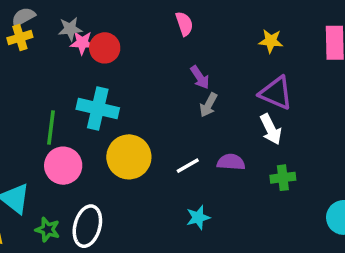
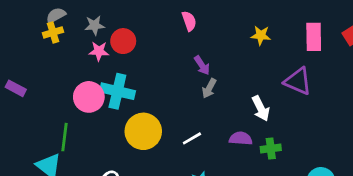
pink star: (82, 43) -> (99, 51), moved
purple triangle: (276, 93) -> (298, 81), moved
green line: (51, 128) -> (64, 137), moved
purple semicircle: (231, 162) -> (241, 138), moved
pink circle: (63, 166) -> (89, 97), moved

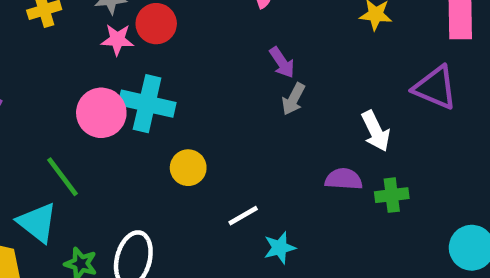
yellow circle: (143, 131) -> (188, 168), size x0.6
green line: (64, 137) -> (62, 177), turned -44
white line: (192, 138) -> (243, 216), moved

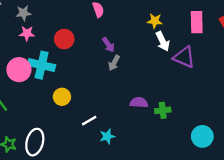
red circle: (156, 24) -> (64, 39), moved
white arrow: (376, 131) -> (163, 41), moved

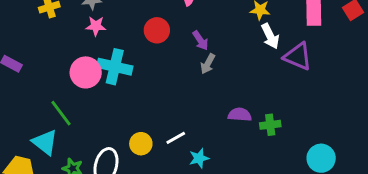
red circle: (64, 39) -> (157, 30), moved
yellow circle: (62, 97) -> (141, 144), moved

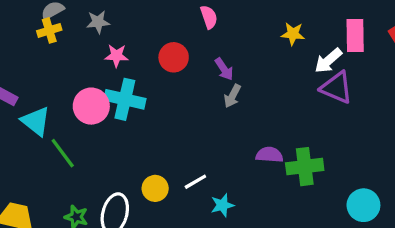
pink star: (96, 26) -> (116, 56), moved
white arrow: (270, 36) -> (328, 61), moved, turned 75
green cross: (270, 125) -> (305, 167), size x1.5
cyan triangle: (45, 142) -> (36, 121), moved

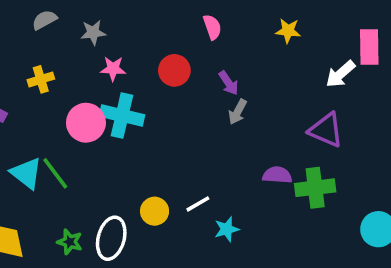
yellow cross: (49, 30) -> (41, 79), moved
yellow star: (293, 34) -> (288, 31), moved
purple triangle: (337, 88) -> (326, 130), moved
cyan triangle: (36, 121) -> (26, 173), moved

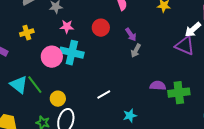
purple triangle: (326, 130) -> (185, 46), moved
white line: (198, 204) -> (104, 95), moved
yellow circle: (155, 211) -> (58, 99), moved

